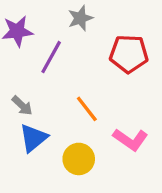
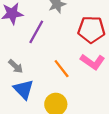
blue triangle: (33, 138) -> (24, 89), turned -35
pink L-shape: (130, 140) -> (93, 62), moved

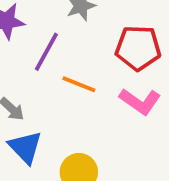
orange line: (62, 69) -> (79, 84), moved, turned -30

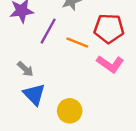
orange line: (79, 84) -> (77, 42), moved

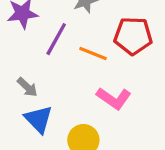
pink L-shape: (110, 64) -> (114, 98), moved

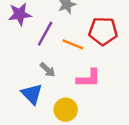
gray arrow: (27, 87) -> (48, 70), moved
pink L-shape: (114, 98) -> (89, 78), turned -35

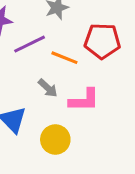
purple line: (45, 34) -> (30, 44), turned 35
gray arrow: (48, 70) -> (48, 88), moved

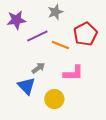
red pentagon: (102, 41) -> (85, 34), turned -30
gray arrow: (48, 88) -> (38, 68), moved, turned -80

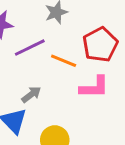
pink L-shape: (73, 73) -> (94, 87), moved

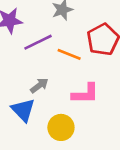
pink L-shape: (94, 87) -> (85, 94), moved

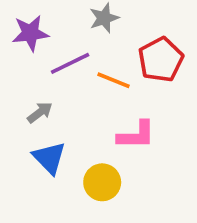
gray arrow: (39, 86) -> (40, 112), moved

